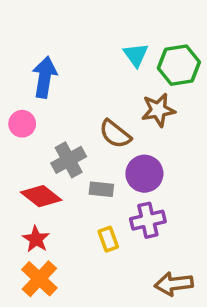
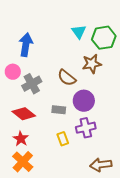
gray cross: (69, 160) -> (32, 84), moved

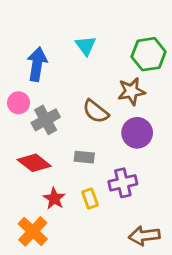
cyan triangle: (79, 32) -> (86, 46), moved
purple circle: (84, 101) -> (137, 133), moved
red star: (21, 139) -> (54, 199), moved

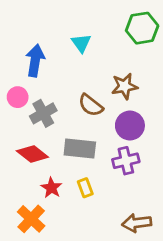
green hexagon: (149, 54) -> (142, 28), moved
gray rectangle: (84, 157) -> (80, 149), size x1.6
purple cross: (123, 183) -> (126, 161), moved

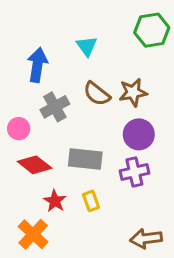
pink circle: (18, 97) -> (19, 129), moved
brown semicircle: (91, 105) -> (97, 94), moved
gray cross: (43, 113) -> (55, 107), moved

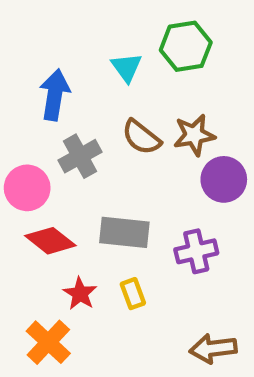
green hexagon: (152, 30) -> (186, 46), moved
pink circle: (19, 129) -> (27, 188), size x1.4
purple circle: (139, 134) -> (224, 179), moved

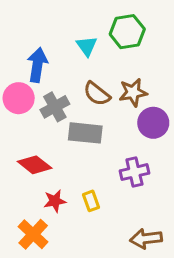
pink circle: (27, 188) -> (19, 98), moved
gray rectangle: (124, 232) -> (85, 133), moved
red star: (80, 294) -> (55, 201), turned 30

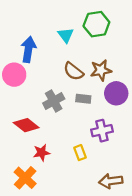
gray cross: (55, 107) -> (54, 101), moved
gray rectangle: (85, 133) -> (83, 99), moved, size x0.6
yellow rectangle: (91, 201) -> (80, 153), moved

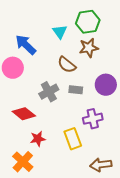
blue arrow: (28, 49) -> (26, 45), turned -55
brown star: (101, 70) -> (89, 48), moved
yellow rectangle: (80, 153) -> (73, 139), size x1.5

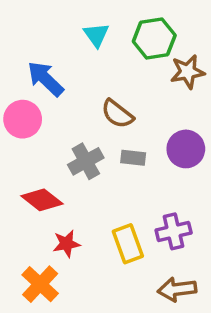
cyan triangle: (60, 32) -> (96, 35), moved
brown star: (89, 48) -> (188, 72), moved
purple cross: (93, 119) -> (174, 231), moved

